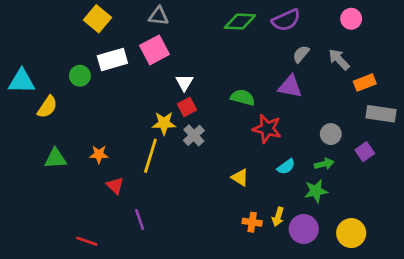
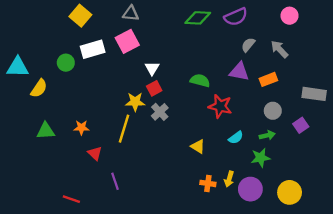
orange rectangle: (365, 83) -> (268, 79), moved

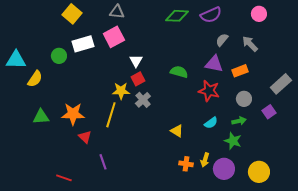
gray rectangle: (314, 94) -> (281, 84), turned -50
red star: (220, 106) -> (209, 91), moved
orange star: (81, 128) -> (73, 114), size x1.6
green star: (260, 158) -> (233, 141), turned 30

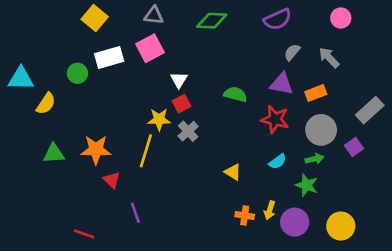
green diamond: (177, 16) -> (212, 21), moved
gray circle: (244, 99) -> (321, 130), size x1.5

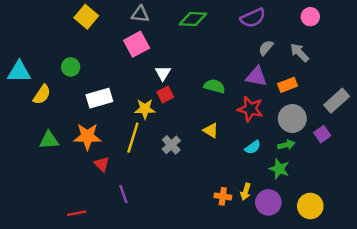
white rectangle: (109, 58) -> (99, 98), moved
gray cross: (188, 131) -> (171, 145), moved
yellow triangle: (233, 172) -> (211, 130), moved
red line: (84, 234) -> (77, 213), turned -30

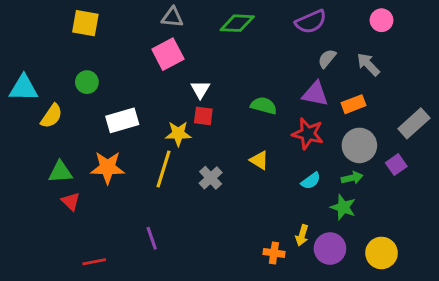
yellow square: (86, 17) -> (85, 23), moved, turned -30
red square: (165, 95) -> (203, 116), turned 35
red triangle: (102, 164) -> (71, 201), moved
orange cross: (223, 196) -> (274, 253), moved

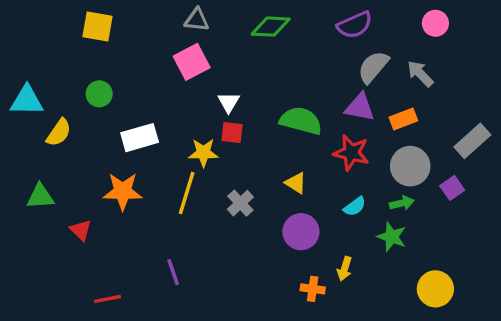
gray semicircle: (327, 59) -> (373, 67), size x1.5
green semicircle: (264, 106) -> (301, 121), size x1.4
green triangle: (60, 172) -> (40, 196), moved
purple circle: (330, 249) -> (301, 232), moved

